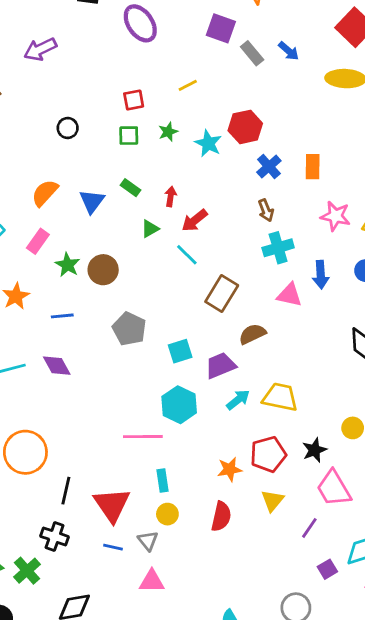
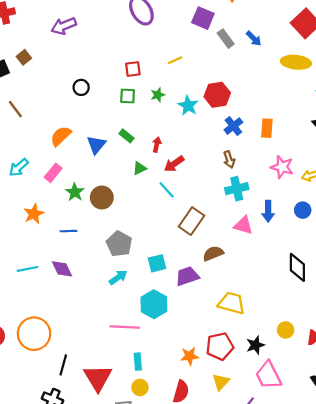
cyan arrow: (238, 400) -> (118, 277), moved

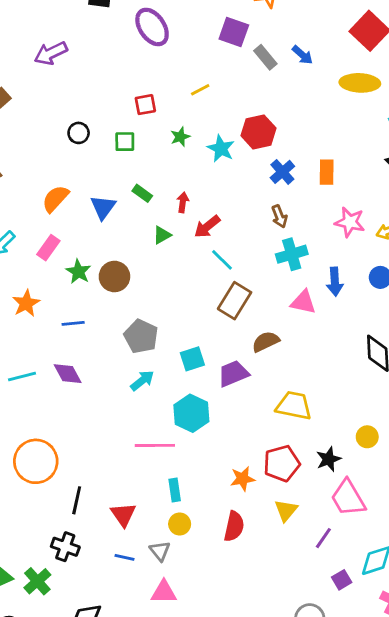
green square: (128, 96) -> (125, 142), moved
cyan line: (167, 190) -> (222, 260), moved
red triangle: (98, 378) -> (123, 515), size x0.7

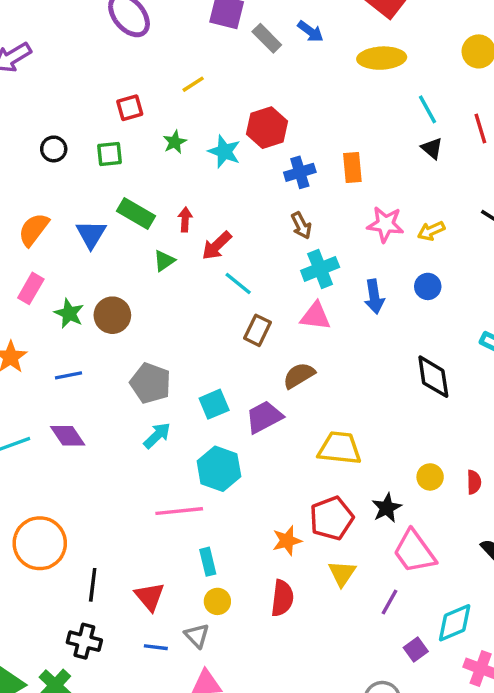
blue cross: (282, 172) -> (300, 172), turned 30
green rectangle: (142, 193) -> (136, 213), size x1.5
brown rectangle: (235, 301) -> (257, 330), size x0.7
pink triangle: (303, 302) -> (315, 316), moved

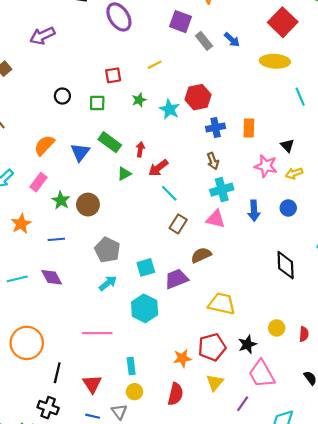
black triangle: (432, 148) -> (287, 146), moved
pink line: (179, 511) -> (97, 333), moved

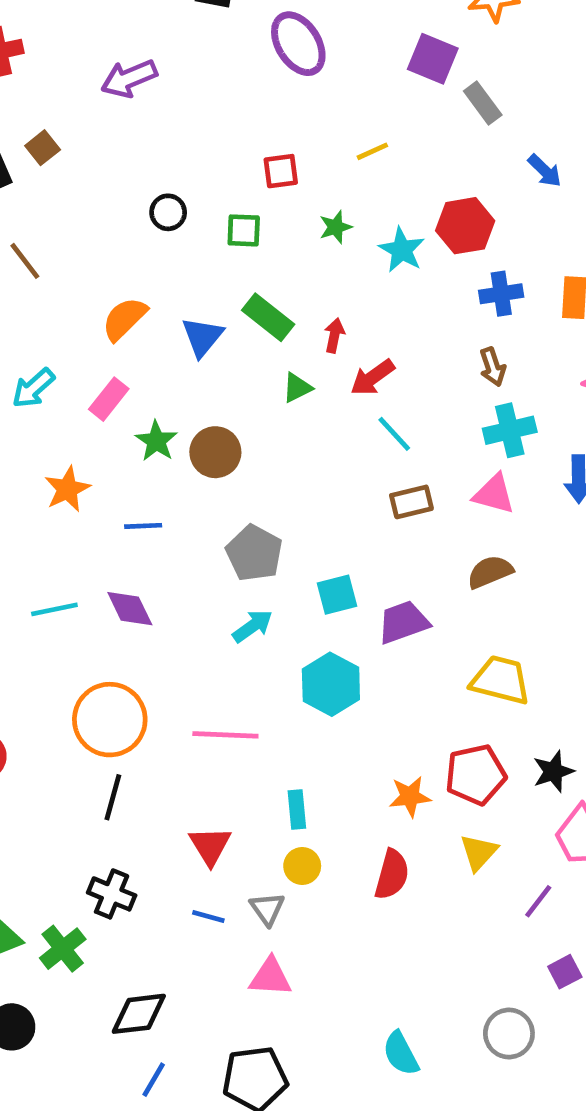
blue arrow: (232, 40) -> (545, 171), moved
brown rectangle: (178, 224) -> (411, 502), turned 42
brown semicircle: (201, 255) -> (490, 572), moved
orange circle: (27, 343) -> (110, 720), moved
black line: (57, 373) -> (113, 797), moved

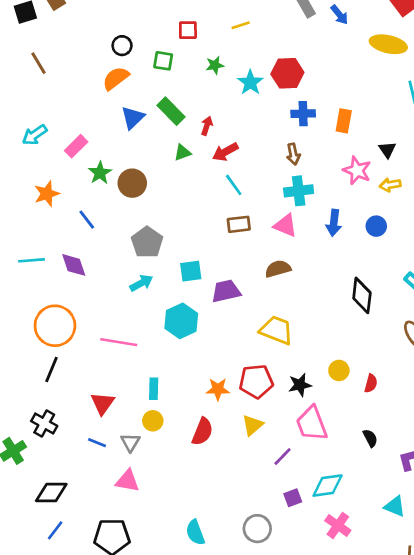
blue arrow: (545, 171) -> (339, 15), moved
orange semicircle: (124, 319) -> (116, 78), moved
blue line: (143, 526) -> (87, 220), turned 48

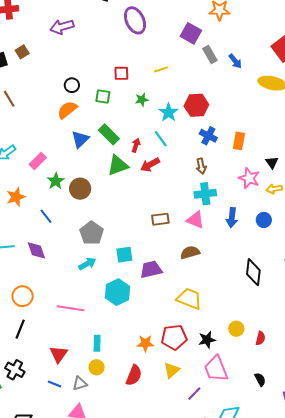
blue cross: (303, 114) -> (208, 136), turned 30
green triangle: (182, 153) -> (118, 165), size x1.6
cyan line: (234, 185) -> (161, 139), moved
orange circle: (55, 326) -> (23, 296), size x0.7
gray triangle: (130, 442) -> (80, 384), turned 42

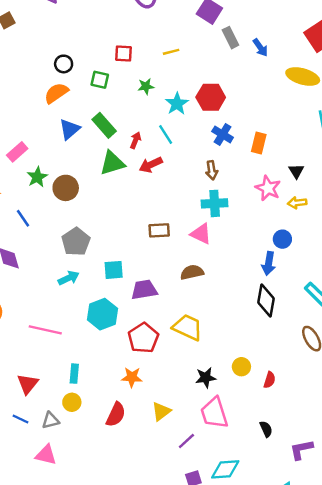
blue arrow: (232, 218) -> (269, 263), moved
red pentagon: (174, 337) -> (143, 338), moved, turned -30

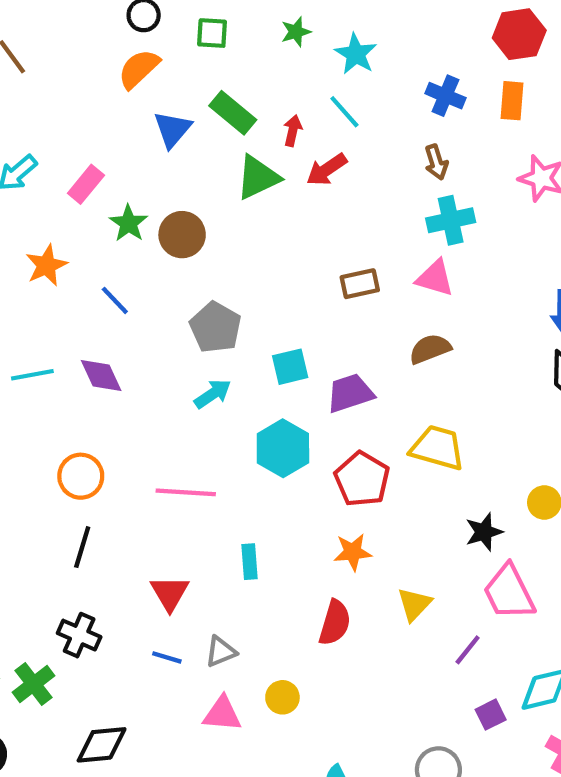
red hexagon: (211, 97) -> (519, 34), moved
yellow circle: (72, 402) -> (282, 697), moved

